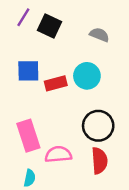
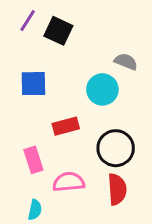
gray semicircle: (99, 35) -> (126, 62), moved
red rectangle: (56, 83) -> (66, 126), moved
pink rectangle: (28, 136) -> (33, 160), size x0.7

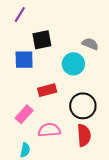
black square: (58, 31) -> (42, 40), moved, turned -36
pink rectangle: (33, 160) -> (24, 114), turned 60

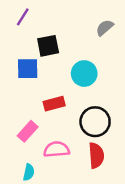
gray semicircle: (90, 44) -> (105, 28), moved, turned -63

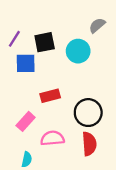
purple line: (23, 17) -> (14, 39), moved
cyan circle: (84, 74) -> (78, 51), moved

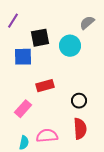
purple line: (14, 39) -> (13, 21), moved
black circle: (88, 113) -> (79, 101), size x0.6
pink semicircle: (52, 138) -> (47, 136), moved

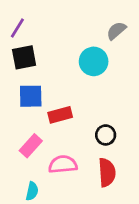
black square: (40, 38) -> (24, 57), moved
blue square: (23, 57) -> (31, 96), moved
pink semicircle: (47, 136) -> (63, 164), moved

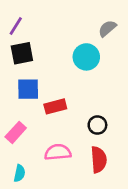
pink rectangle: (31, 146) -> (16, 132), moved
cyan semicircle: (32, 191) -> (19, 173), moved

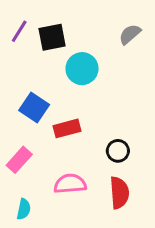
black square: (22, 53) -> (52, 37), moved
cyan circle: (86, 57) -> (82, 69), moved
blue square: (28, 89) -> (34, 107), turned 35

